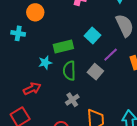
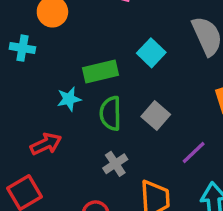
purple line: (111, 55) -> (194, 152), moved

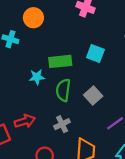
cyan square: (151, 53) -> (95, 53), turned -30
red arrow: (46, 144) -> (25, 121), moved

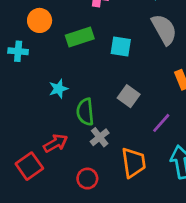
green rectangle: (60, 61) -> (80, 37), moved
green semicircle: (63, 90) -> (85, 112), moved

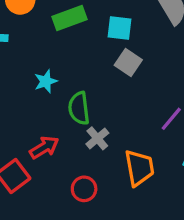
gray square: (129, 96) -> (128, 63), moved

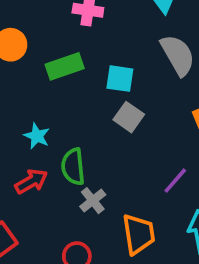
cyan star: (46, 81) -> (37, 136), turned -30
red arrow: (44, 147) -> (31, 181), moved

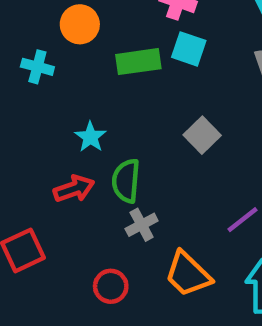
cyan square: (120, 79) -> (189, 49), moved
orange trapezoid: (139, 234) -> (188, 274), turned 132

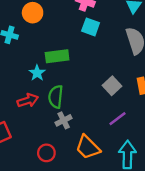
green rectangle: (138, 62) -> (57, 56), moved
gray square: (202, 135) -> (112, 86), moved

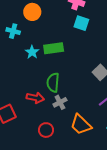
cyan star: (37, 73) -> (32, 52), moved
red arrow: (28, 100) -> (35, 98), moved, turned 30

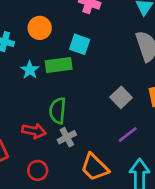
orange circle: (32, 12) -> (40, 28), moved
cyan square: (81, 23) -> (80, 44), moved
red circle: (46, 130) -> (38, 170), moved

